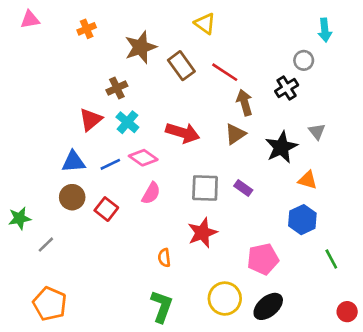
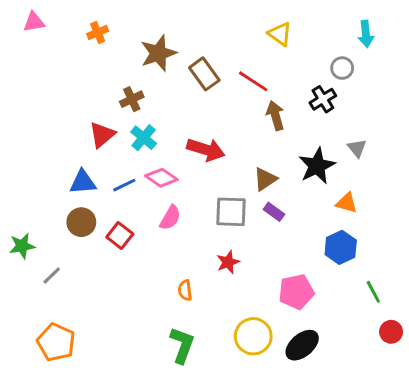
yellow triangle: (205, 24) -> (280, 34), moved
brown triangle: (235, 134) -> (265, 179), moved
red star: (202, 233) -> (228, 262), size x0.7
red circle: (347, 312) -> (391, 332), moved

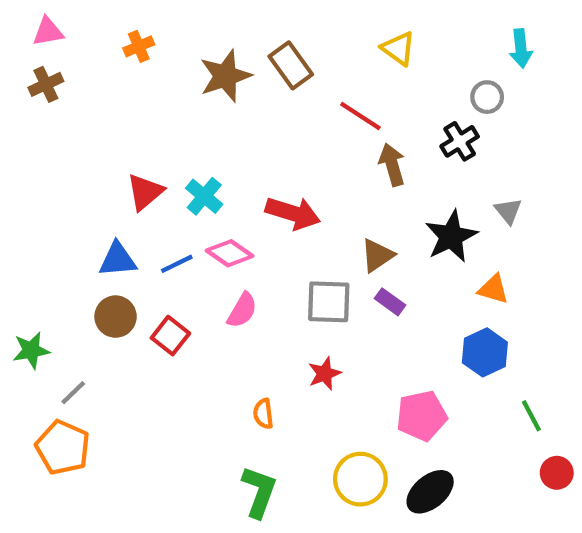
brown rectangle: (204, 74) -> (291, 65), moved
brown cross: (132, 99) -> (46, 84), moved
orange pentagon: (56, 342) -> (63, 447), moved

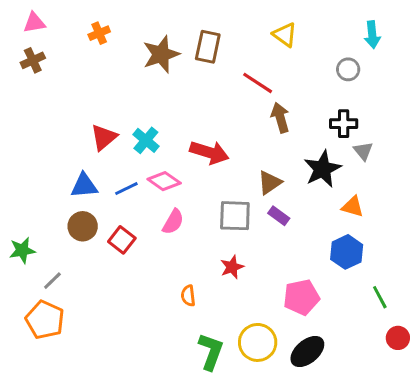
brown rectangle: (291, 65) -> (208, 47), turned 48
black cross: (460, 141) -> (344, 124), moved, turned 32
green L-shape: (259, 492) -> (211, 351), moved

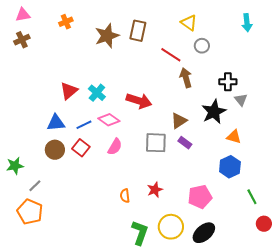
gray circle: (348, 69) -> (202, 46), moved
red square: (122, 240) -> (81, 148), moved
red star: (232, 267) -> (155, 190), moved

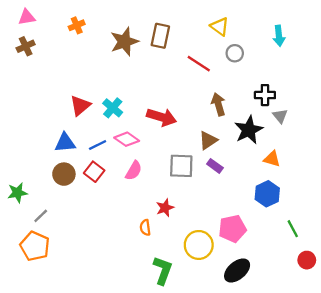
cyan arrow: (247, 23) -> (279, 36), moved
brown arrow: (186, 78) -> (218, 104), moved
red star: (155, 190) -> (165, 208), moved
yellow circle: (171, 227) -> (199, 245), moved

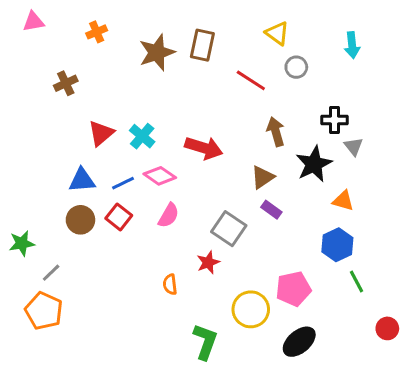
brown cross: (26, 46) -> (66, 83), moved
gray square: (181, 166) -> (229, 229), moved, turned 32
orange semicircle: (145, 228) -> (170, 284), moved
green line: (293, 229) -> (356, 281), moved

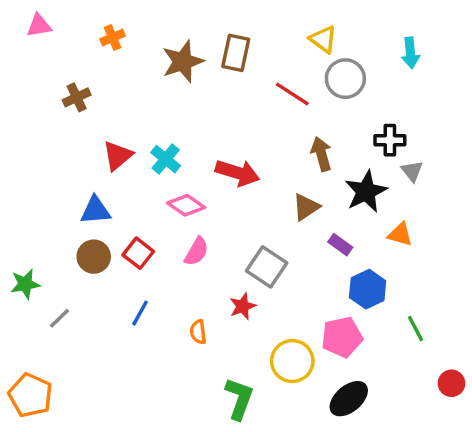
gray circle: (296, 67) -> (345, 79), size x1.5
blue line: (123, 183) -> (140, 313), moved, turned -35
purple rectangle: (271, 210) -> (340, 245), moved
blue hexagon: (337, 245) -> (368, 289), moved
orange pentagon: (44, 311) -> (30, 395), moved

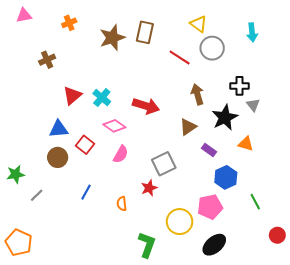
red square: (138, 253) -> (85, 145), moved
gray square: (267, 267) -> (164, 164), turned 30

